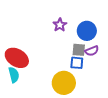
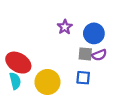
blue square: (77, 63) -> (83, 78), moved
yellow circle: (64, 83) -> (47, 82), moved

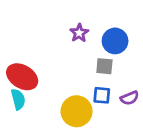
purple semicircle: (99, 55) -> (130, 98), moved
yellow circle: (47, 82) -> (77, 111), moved

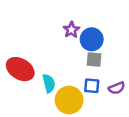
blue circle: (115, 41) -> (92, 39), moved
cyan semicircle: (18, 99) -> (49, 83), moved

